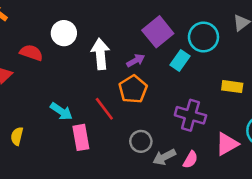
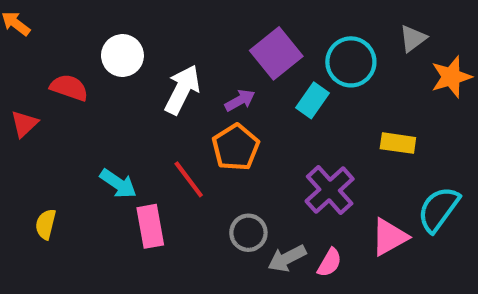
white arrow: (100, 54) -> (182, 90), turned 32
purple cross: (190, 115) -> (330, 190), turned 32

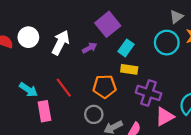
white circle: (122, 56) -> (28, 37), moved
cyan circle: (351, 62) -> (167, 43), moved
yellow rectangle: (398, 143) -> (129, 69), moved
orange pentagon: (236, 147) -> (105, 87), moved, turned 30
purple cross: (330, 190) -> (149, 93), moved, turned -30

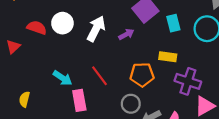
cyan rectangle: (126, 48) -> (173, 23), moved, turned -49

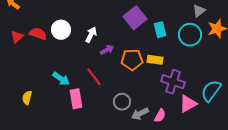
white arrow: (96, 29) -> (91, 35), size x0.7
purple arrow: (126, 34) -> (107, 50), moved
red triangle: (13, 47) -> (17, 37), moved
orange pentagon: (142, 75) -> (132, 60), moved

